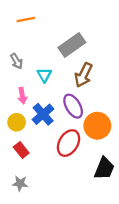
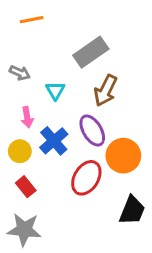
gray arrow: (17, 61) -> (20, 73), turned -35
gray star: (20, 183) -> (24, 230), size x1.6

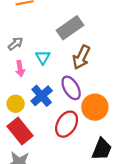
gray arrow: (20, 73) -> (16, 44), turned -63
pink arrow: (27, 117) -> (20, 69), moved
red rectangle: (26, 187) -> (20, 131), size x1.6

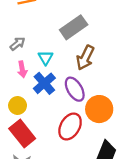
blue cross: (42, 96) -> (44, 83), moved

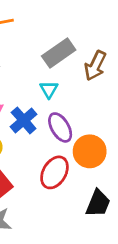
cyan triangle: (46, 58) -> (49, 90), moved
brown arrow: (85, 58) -> (95, 66), moved

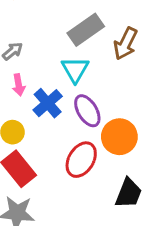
cyan triangle: (49, 90) -> (75, 70), size x1.4

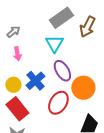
blue cross: (48, 103) -> (35, 81), moved

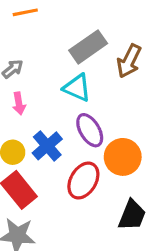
cyan triangle: (54, 44) -> (77, 88), turned -36

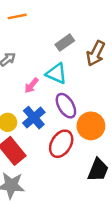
gray rectangle: (88, 47) -> (65, 43), size x0.7
pink arrow: (19, 103) -> (31, 85), moved, turned 49

